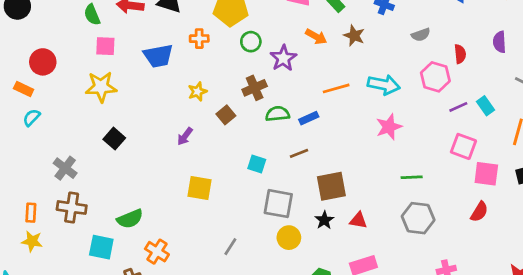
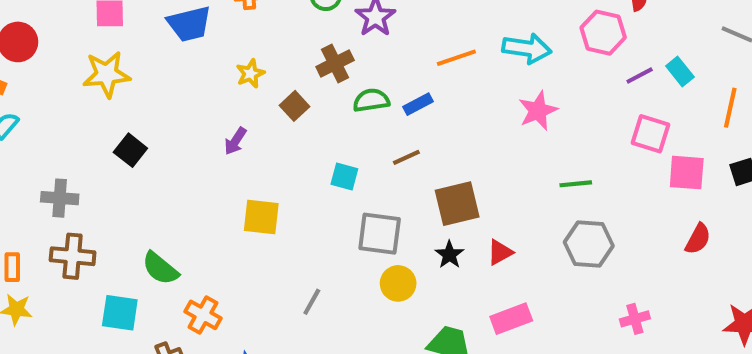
gray cross: (65, 168) -> (60, 198), turned -30
red semicircle: (479, 212) -> (698, 239), moved
green semicircle: (130, 219) -> (160, 268), turned 65
red triangle: (358, 220) -> (500, 252), turned -36

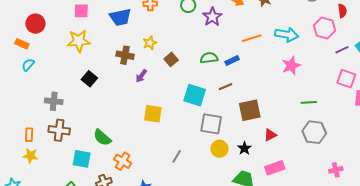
brown cross: (335, 63) -> (125, 55), moved, turned 36
cyan square: (344, 177) -> (195, 95), size x1.6
black star: (449, 255) -> (244, 148), moved

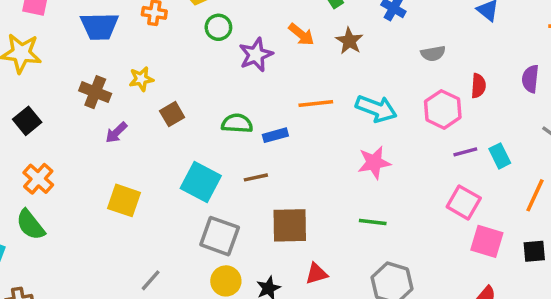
green line: (309, 102) -> (373, 222), moved
orange cross: (123, 161) -> (38, 179), moved

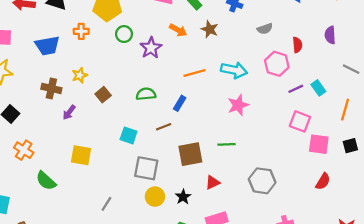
blue rectangle: (275, 135) -> (180, 103), moved, turned -35
cyan square: (201, 182) -> (129, 135), size x0.7
green line: (373, 222) -> (226, 144), moved
green semicircle: (30, 225) -> (46, 181), moved

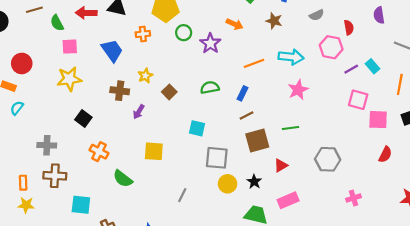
brown star: (210, 29) -> (274, 21), moved
blue trapezoid: (47, 46) -> (112, 51), turned -110
brown line: (164, 127) -> (247, 116), moved

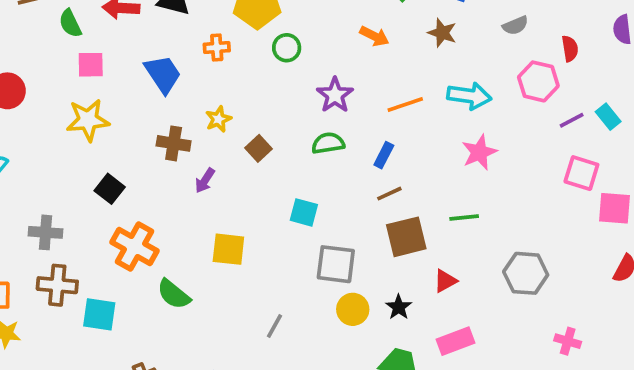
purple star: (210, 43) -> (335, 95), moved
orange cross: (99, 152) -> (134, 246), size x1.4
pink cross: (353, 198) -> (568, 341), turned 32
cyan square: (81, 205) -> (99, 314), moved

